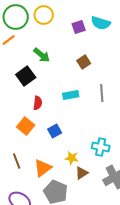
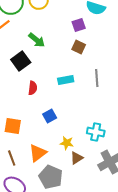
purple square: (79, 27) -> (79, 25), moved
brown square: (84, 62) -> (79, 47), turned -32
orange square: (26, 126) -> (13, 126), moved, turned -30
brown line: (17, 161) -> (12, 158), moved

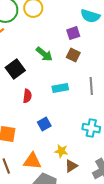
green arrow: (37, 40) -> (44, 54), moved
cyan cross: (96, 132) -> (91, 128), moved
orange triangle: (38, 153) -> (32, 161), turned 42

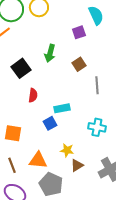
cyan semicircle: (90, 16) -> (96, 15), turned -132
green arrow: (44, 54) -> (50, 53), turned 66
brown square: (73, 55) -> (79, 64), moved, turned 32
cyan rectangle: (60, 88) -> (62, 108), moved

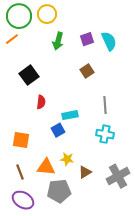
cyan semicircle: (96, 15) -> (109, 41), moved
green arrow: (50, 53) -> (58, 41), moved
gray line: (97, 85) -> (105, 105), moved
yellow star: (67, 150) -> (67, 159), moved
gray pentagon: (51, 184) -> (59, 191), turned -30

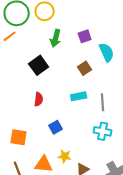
cyan semicircle: (109, 41) -> (107, 52), moved
black square: (29, 75) -> (39, 65), moved
cyan rectangle: (70, 115) -> (79, 96), moved

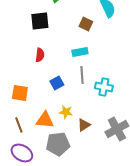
black square: (39, 65) -> (40, 21), turned 30
brown square: (85, 68) -> (86, 24), turned -32
gray line: (103, 102) -> (82, 75), moved

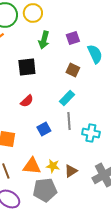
cyan rectangle: (80, 52) -> (67, 98), turned -35
red semicircle: (40, 55) -> (27, 101), turned 40
yellow star: (66, 112) -> (53, 166), moved

